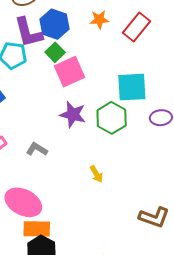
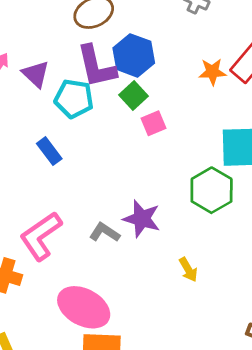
orange star: (99, 20) -> (212, 72), moved
pink square: (70, 72) -> (153, 123), size x0.6
purple star: (73, 115) -> (142, 219), moved

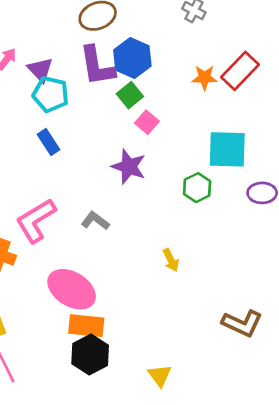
cyan pentagon: (74, 99) -> (51, 94), moved
pink square: (153, 123) -> (147, 122), turned -30
green hexagon: (212, 190) -> (197, 188), size x0.7
purple star: (142, 219) -> (129, 167), moved

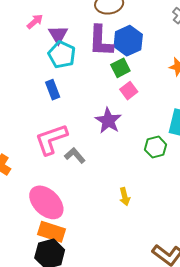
pink L-shape: (36, 221) -> (51, 139), moved

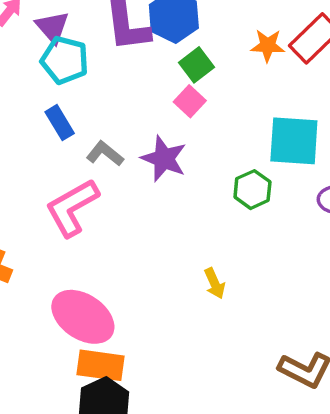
green square: (120, 68) -> (197, 65), moved
gray L-shape: (75, 155) -> (105, 154), moved

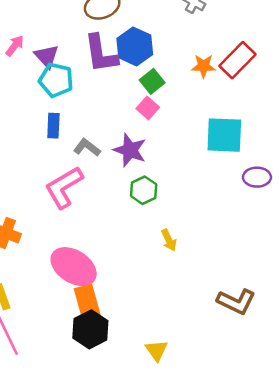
blue rectangle: (60, 123) -> (53, 126), turned 35
green hexagon: (252, 190) -> (144, 190), moved
orange rectangle: (100, 365) -> (87, 302), turned 68

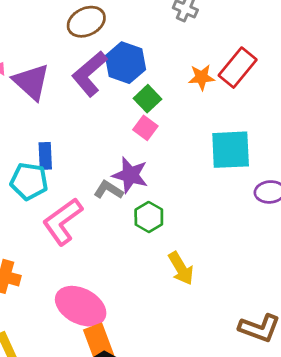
purple L-shape: (101, 54) -> (90, 74), turned 63
purple triangle: (47, 56) -> (31, 82), size x1.4
cyan pentagon: (56, 80) -> (29, 181), moved
gray L-shape: (87, 147) -> (109, 190), moved
yellow arrow: (169, 240) -> (181, 268), size x1.4

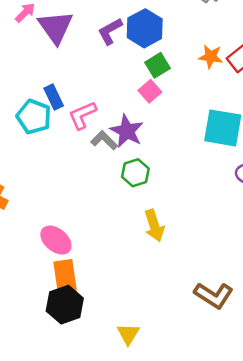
purple L-shape: (90, 74) -> (110, 31), size x0.7
blue rectangle: (45, 156) -> (54, 97), turned -35
pink L-shape: (63, 221) -> (82, 115), moved, size x0.7
pink ellipse: (81, 306) -> (56, 240), size x0.7

